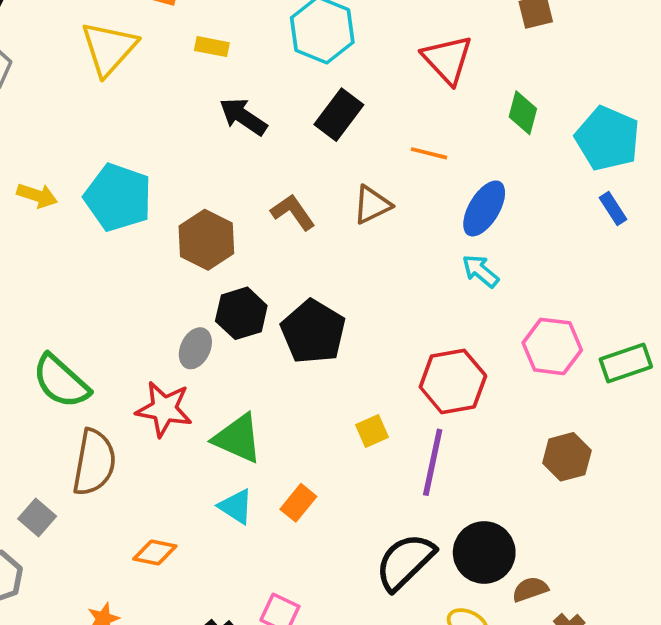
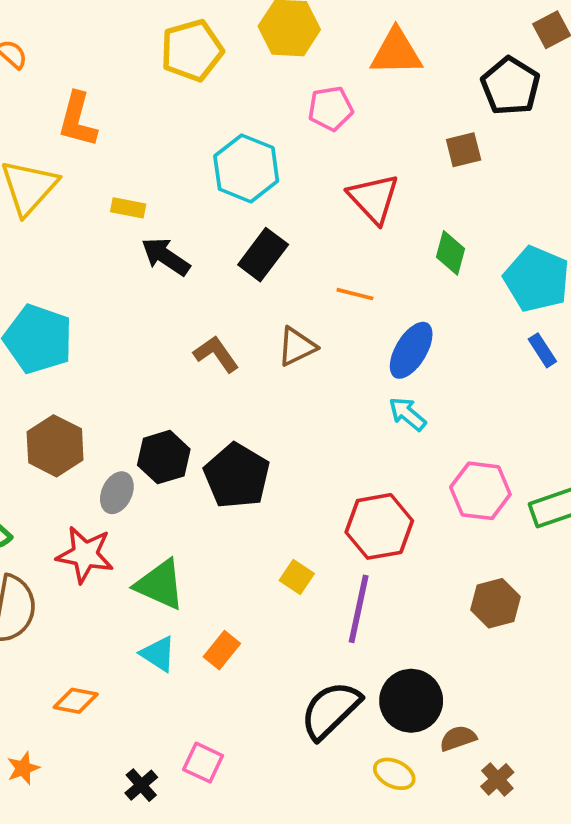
yellow rectangle: (212, 47) -> (128, 208), moved
brown hexagon: (206, 240) -> (55, 446), moved
yellow square: (372, 431) -> (297, 577), turned -32

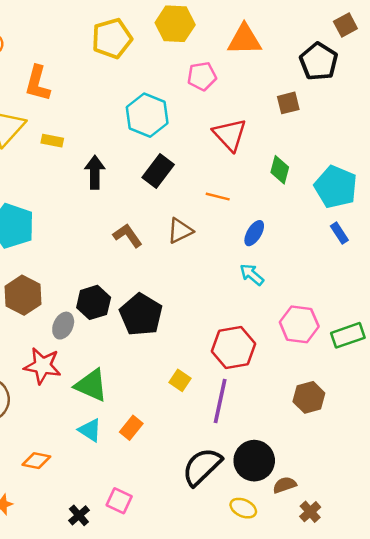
yellow rectangle: (128, 208) -> (52, 141), moved
black arrow: (166, 257) -> (95, 172), turned 56
blue ellipse: (411, 350) -> (254, 233), size x0.7

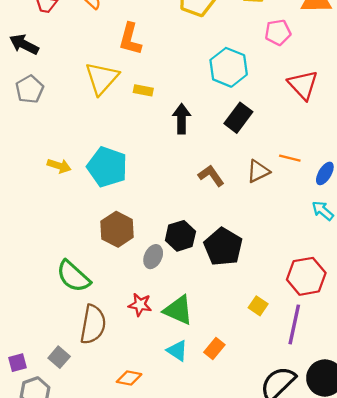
orange line: (218, 197) -> (290, 158), moved
red star: (42, 366) -> (140, 305), moved, size x0.7

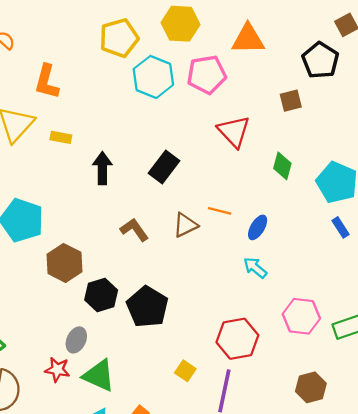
pink pentagon: (278, 32) -> (207, 75), size x1.4
cyan hexagon: (229, 67) -> (153, 77), moved
brown hexagon: (117, 229) -> (64, 263), moved
gray ellipse: (153, 257) -> (76, 340), moved

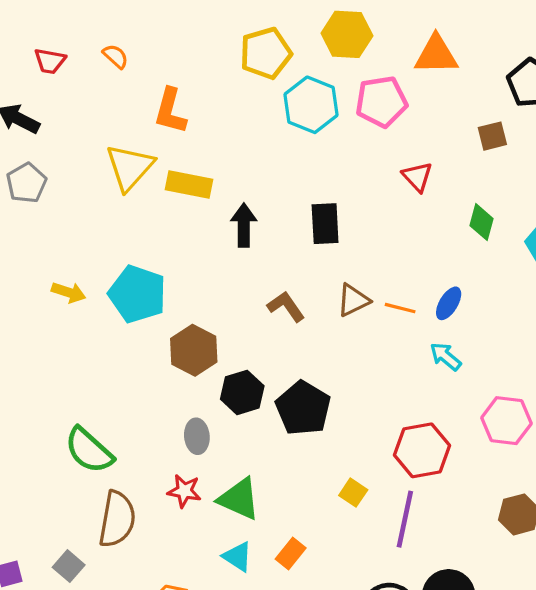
red triangle: (234, 131) -> (417, 177), size x0.7
yellow rectangle: (61, 137) -> (189, 185), size x1.6
black rectangle: (164, 167) -> (325, 224), turned -40
orange line: (220, 211) -> (400, 308), moved
gray ellipse: (76, 340) -> (197, 436), moved, turned -30

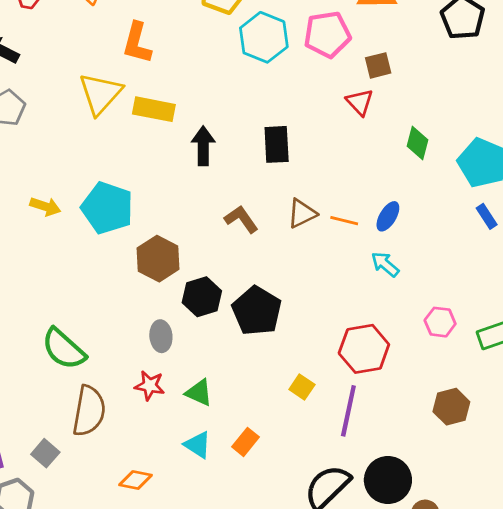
brown square: (492, 136) -> (378, 65), moved
pink hexagon: (506, 421) -> (440, 322), size x0.7
green triangle: (239, 499) -> (199, 393), size x0.7

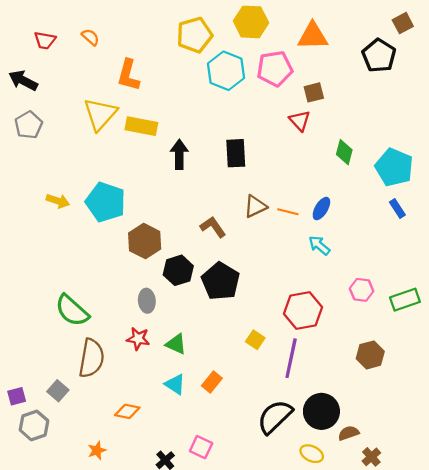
brown L-shape: (241, 219) -> (213, 227), moved

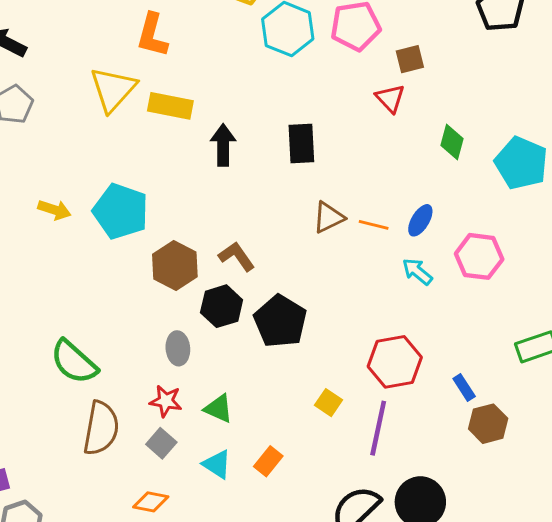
blue rectangle: (397, 209) -> (464, 388), moved
brown L-shape: (213, 227) -> (237, 256), moved
pink hexagon: (362, 290) -> (479, 256), moved, size x1.4
gray square: (58, 391) -> (161, 443), moved

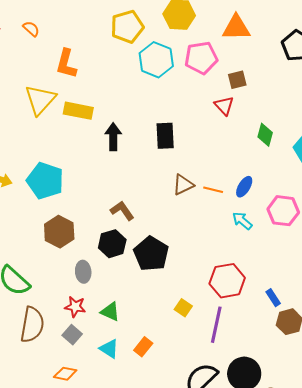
brown hexagon: (175, 266) -> (59, 232), moved

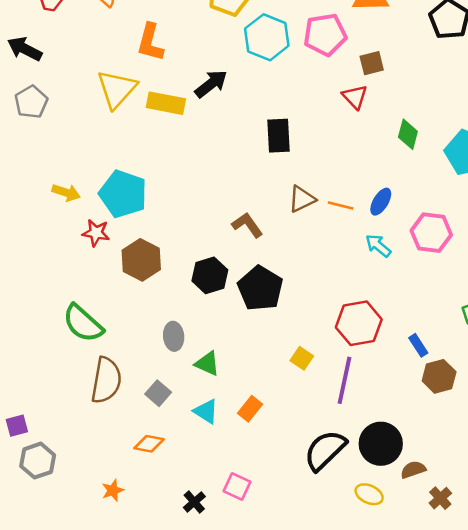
black arrow: (113, 137) -> (211, 84), moved, turned 52
brown L-shape: (122, 211) -> (247, 225), moved
gray ellipse: (83, 272) -> (174, 336), moved
red star: (75, 307) -> (96, 233), moved

